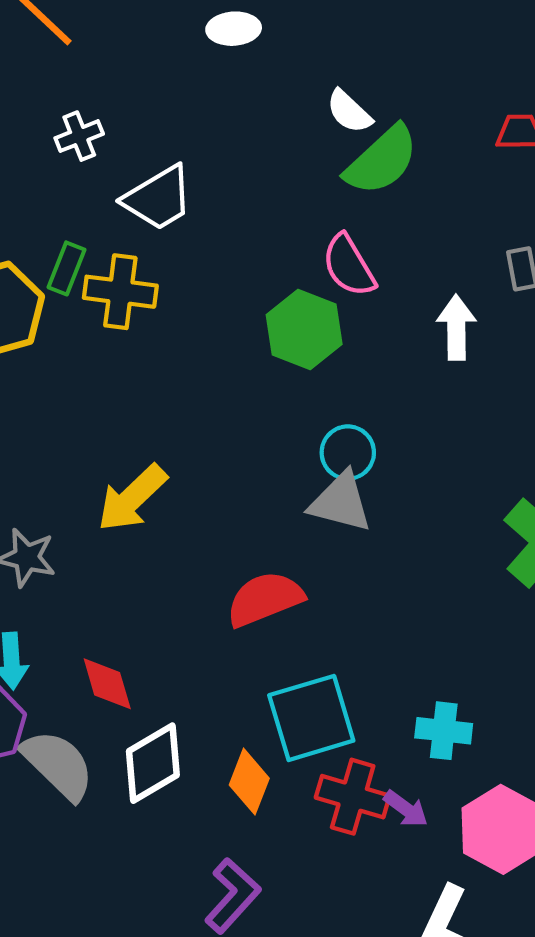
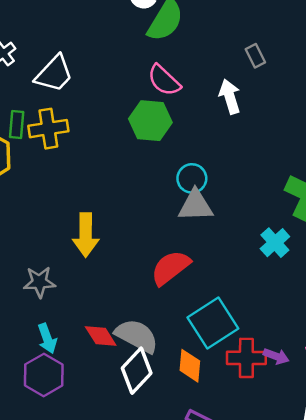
yellow arrow: (132, 498) -> (86, 235), turned -30
cyan cross: (444, 731) -> (275, 243), moved, turned -32
gray semicircle: (58, 765) -> (137, 336), moved

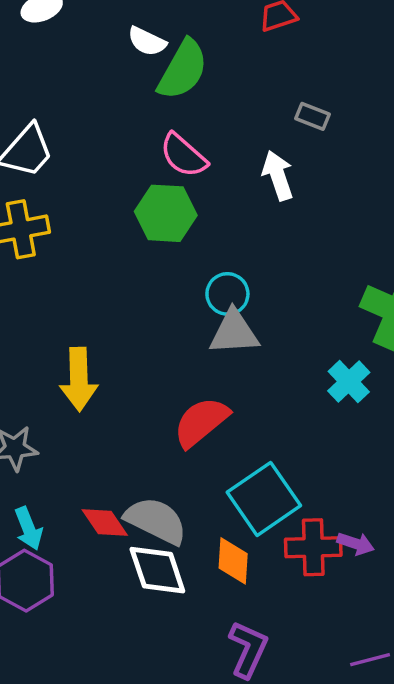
gray rectangle: (255, 56) -> (312, 116), turned -40
white diamond: (137, 371) -> (157, 570), turned -60

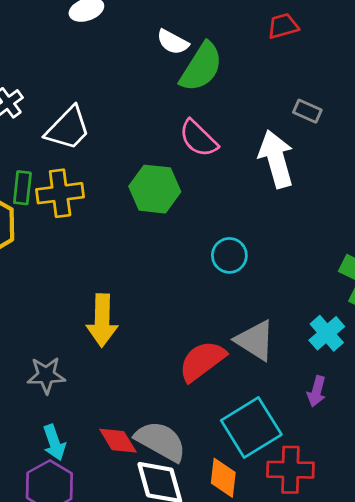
white arrow: (278, 176) -> (276, 159), size x1.4
green hexagon: (166, 213) -> (155, 189), moved
gray triangle: (234, 332) -> (255, 340), moved, turned 33
purple arrow: (356, 544) -> (317, 391), moved, turned 84

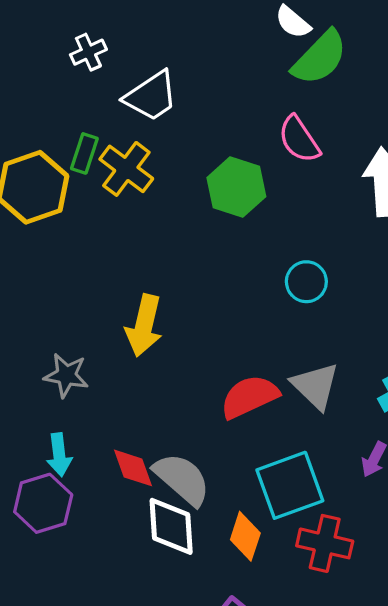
yellow cross: (60, 193) -> (126, 169), turned 33

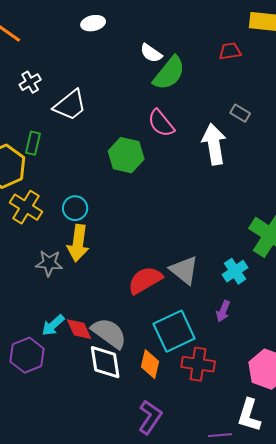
yellow cross: (126, 169) -> (26, 207), moved
cyan circle: (306, 282) -> (75, 208), moved
gray star: (66, 375) -> (49, 263), moved
cyan arrow: (59, 455) -> (53, 325), moved, turned 60

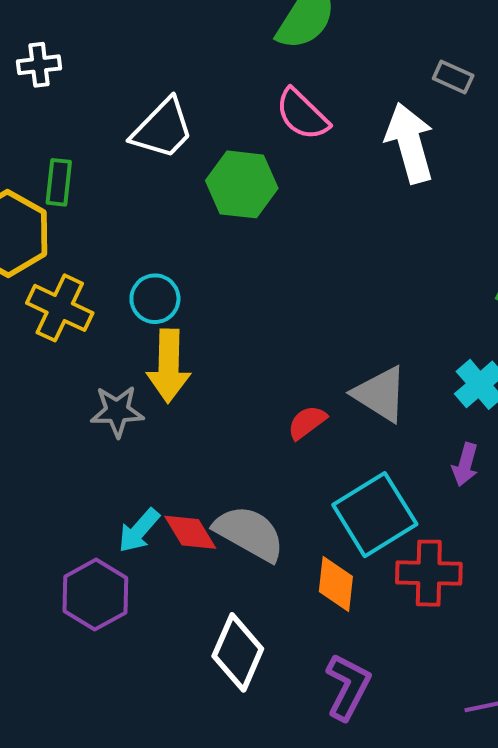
white cross: (30, 82) -> (39, 65), turned 30
white trapezoid: (70, 105) -> (162, 129), moved
red semicircle: (145, 280) -> (307, 422), size x0.6
white diamond: (105, 362) -> (238, 652), moved, turned 39

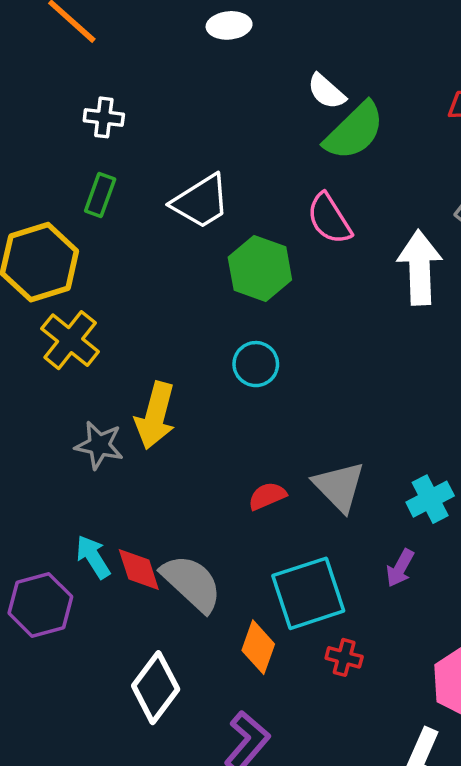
green rectangle: (59, 182) -> (100, 195), moved
cyan circle: (155, 299) -> (256, 364), moved
cyan arrow: (139, 530) -> (93, 557), turned 93
red cross: (429, 573) -> (344, 657), size x0.6

